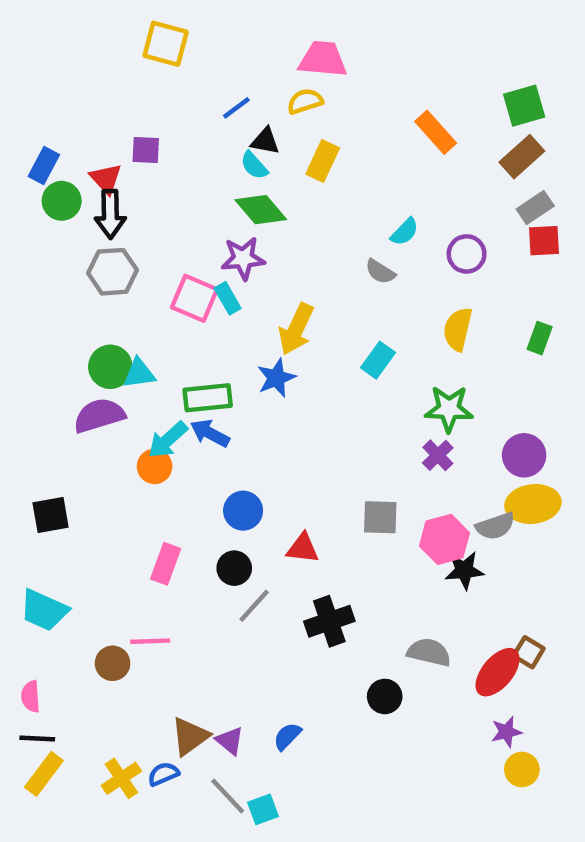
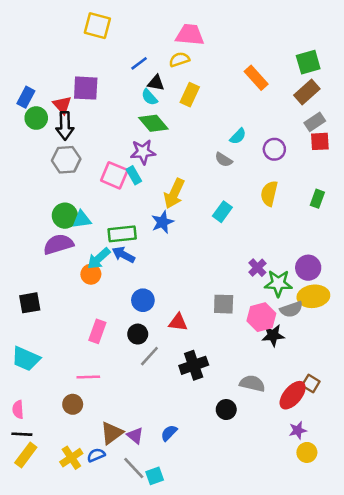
purple square: (146, 150) -> (86, 88), size x1.5
green star: (449, 409) -> (278, 283), moved
brown circle: (113, 663) -> (73, 404), moved

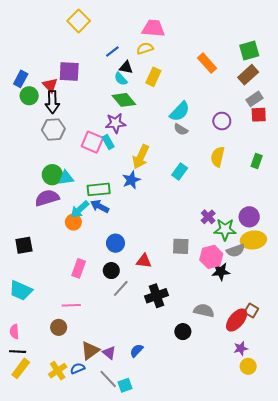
yellow square: (97, 26) -> (79, 21), turned 30
cyan semicircle: (238, 136) -> (180, 112), moved, size x1.5

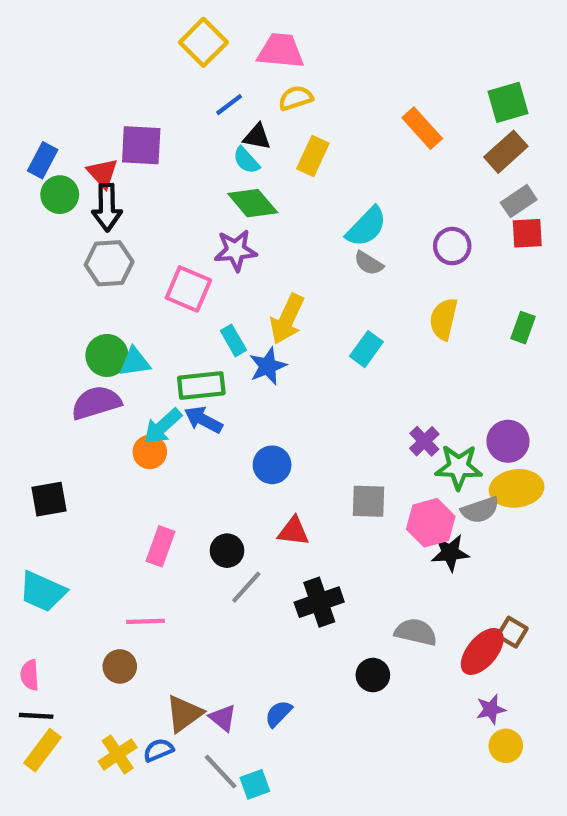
yellow square: (79, 21) -> (203, 42), moved
pink trapezoid: (153, 28) -> (281, 51), moved
cyan rectangle: (108, 142) -> (233, 340), moved
blue circle: (115, 243) -> (272, 465), moved

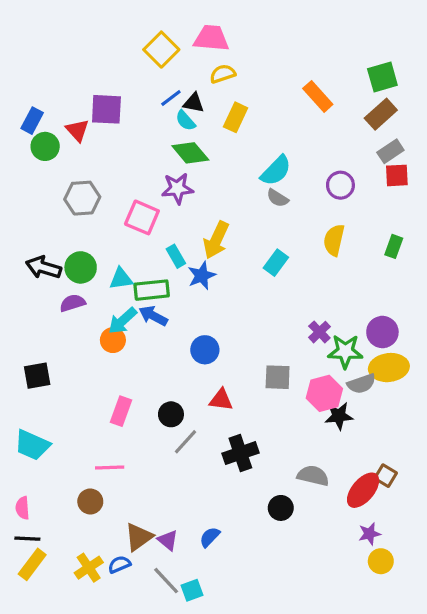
yellow square: (203, 42) -> (161, 50), moved
blue line: (229, 105) -> (171, 98), moved
black arrow: (107, 207) -> (43, 267), moved, turned 108
cyan triangle: (135, 362) -> (121, 279), moved
purple semicircle: (96, 403) -> (73, 303), size x0.7

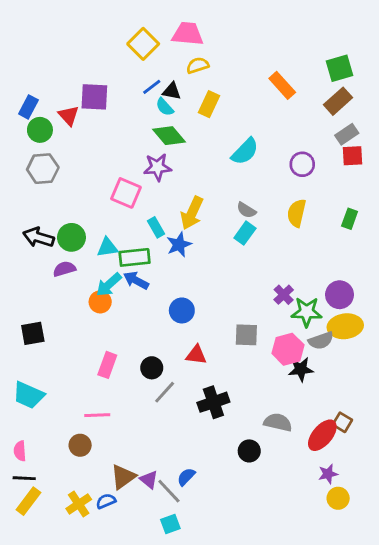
gray hexagon: (82, 198) -> (43, 169), moved
gray semicircle: (278, 198) -> (246, 210), moved
gray line: (166, 581) -> (169, 491), moved

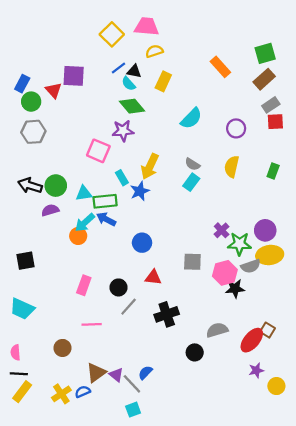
pink line: (97, 415) -> (92, 324), moved
gray semicircle: (278, 422) -> (217, 330), turned -30
yellow circle: (338, 498) -> (276, 386), moved

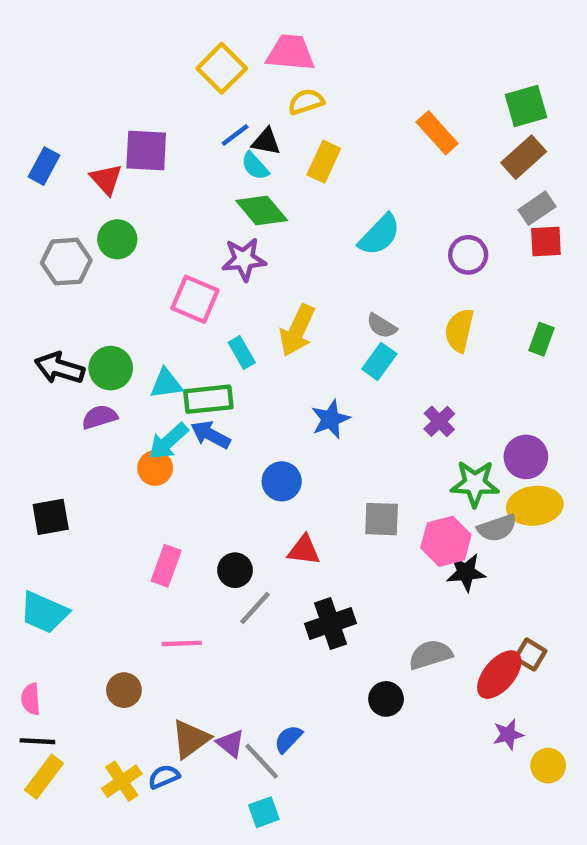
green circle: (31, 102) -> (117, 239), moved
blue star: (140, 191) -> (330, 419), moved
purple cross: (222, 230) -> (439, 421), moved

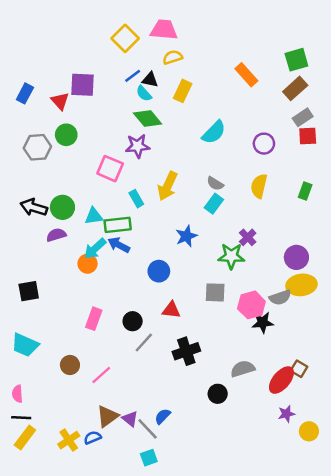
green star: (475, 484) -> (231, 256), moved
pink line: (182, 643) -> (101, 375), moved, turned -40
brown circle: (124, 690) -> (70, 365), moved

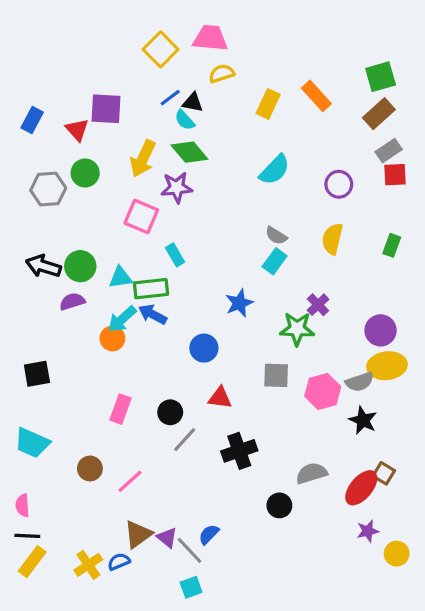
yellow rectangle: (183, 91) -> (268, 104), moved
yellow arrow: (168, 186) -> (143, 159), moved
black star: (263, 322) -> (363, 420), moved, turned 30

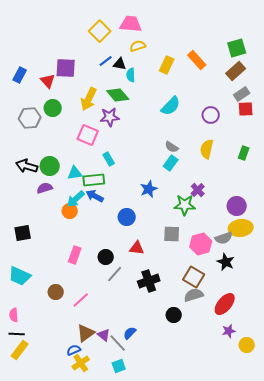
cyan semicircle: (185, 120) -> (131, 75), moved, turned 40
brown square: (384, 473) -> (194, 277), moved, size x1.5
yellow cross: (88, 565) -> (81, 363), moved

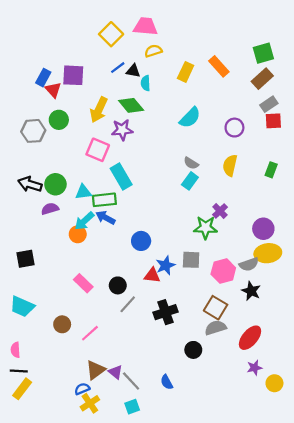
blue rectangle: (20, 75) -> (43, 78), moved
cyan rectangle: (109, 159) -> (121, 176), size x1.6
blue star: (149, 189) -> (166, 265), moved
pink rectangle: (75, 255) -> (83, 283), turned -66
blue semicircle: (130, 333) -> (167, 382), moved, turned -72

